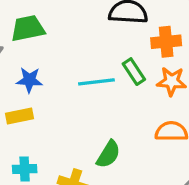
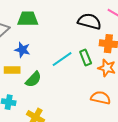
cyan line: (96, 82) -> (62, 59), turned -40
green semicircle: (108, 154) -> (33, 79), moved

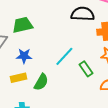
green rectangle: (86, 58) -> (86, 69), moved

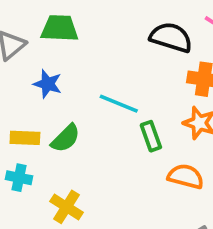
cyan line: (64, 56) -> (119, 104), turned 55
yellow rectangle: (19, 78) -> (25, 138), moved

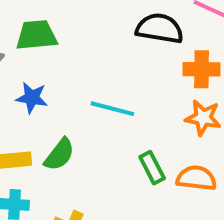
green rectangle: (151, 136) -> (152, 168), moved

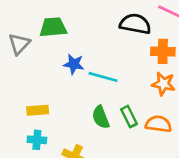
blue star: (32, 98) -> (74, 64), moved
green semicircle: (59, 155) -> (101, 117), moved, turned 120

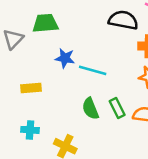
yellow rectangle: (38, 110) -> (31, 88), moved

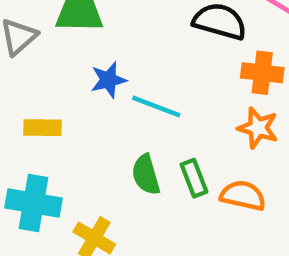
blue star: (65, 58) -> (108, 80), turned -30
cyan cross: (30, 130) -> (34, 203), size x1.6

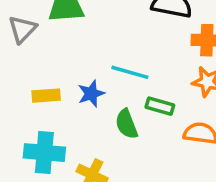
blue star: (108, 80) -> (91, 94), moved
green rectangle: (194, 178) -> (160, 106), moved, turned -48

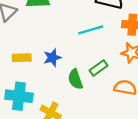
cyan line: (130, 72) -> (91, 30), moved, turned -35
green rectangle: (160, 106) -> (98, 68), turned -54

